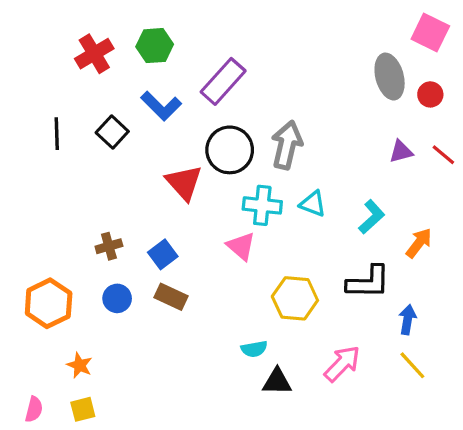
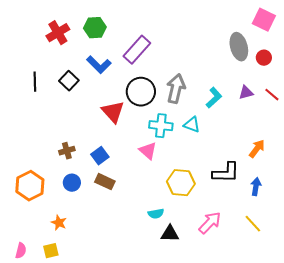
cyan L-shape: (372, 217) -> (214, 98), moved
blue arrow: (407, 320) -> (256, 187), moved
orange star: (80, 365) -> (59, 223), moved

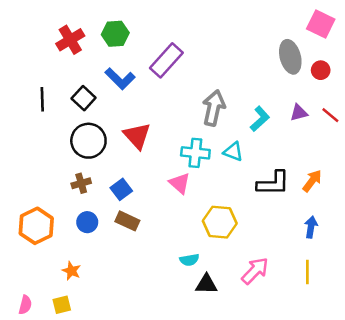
black circle: (141, 92) -> (88, 141), moved
black L-shape: (226, 173) -> (273, 183), moved
yellow line: (253, 224) -> (307, 272), turned 42

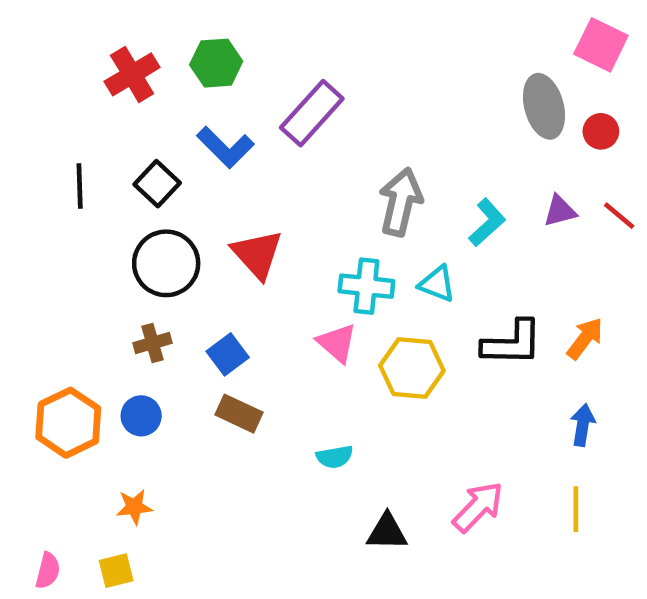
blue circle: (87, 222) -> (141, 416), moved
yellow hexagon: (220, 222) -> (412, 368), moved
cyan semicircle: (189, 260) -> (335, 457), moved
orange star: (71, 271) -> (134, 507), turned -30

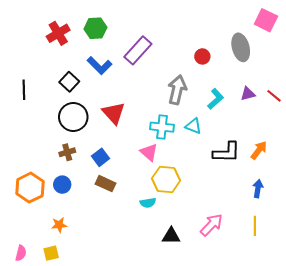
red circle: (601, 131) -> (202, 56), moved
black line: (80, 186) -> (24, 90), moved
yellow hexagon: (412, 368) -> (166, 180), moved

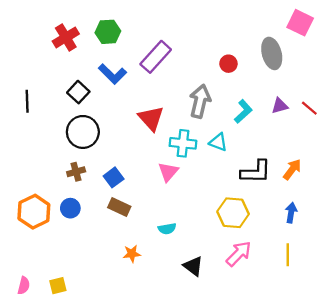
red triangle: (114, 113) -> (151, 118), moved
pink triangle: (149, 152) -> (168, 172), turned 30
yellow hexagon: (166, 180) -> (233, 213), moved
orange star: (59, 225) -> (132, 254), moved
black triangle: (171, 236) -> (193, 266), turned 36

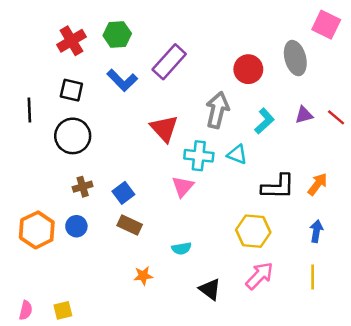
red circle: (228, 64) -> (248, 69), size x1.5
black square: (78, 92) -> (71, 90), moved, turned -30
black circle: (83, 132) -> (73, 136), moved

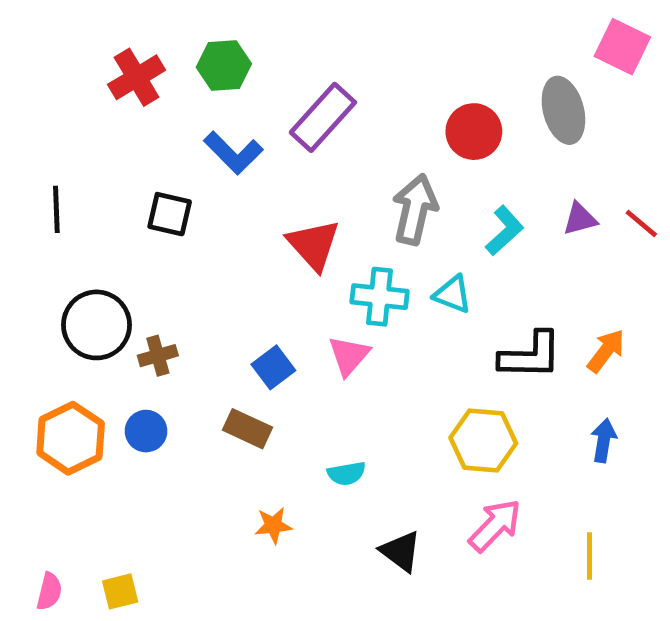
black square: (71, 90) -> (170, 214), moved
black circle: (73, 136) -> (96, 325), moved
blue square: (123, 193) -> (273, 367), moved
yellow line: (313, 277) -> (589, 556), moved

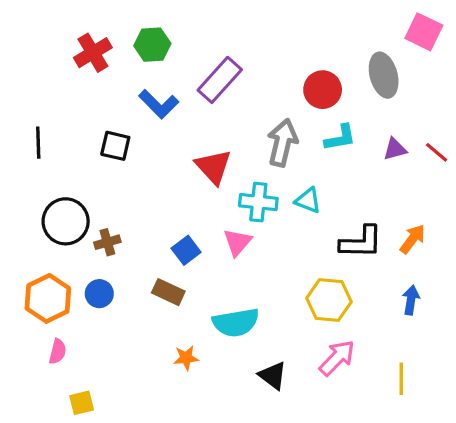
cyan L-shape: (505, 231) -> (340, 138), moved, turned 32
cyan semicircle: (346, 474) -> (236, 323), size x1.8
pink semicircle: (49, 591) -> (58, 351), moved

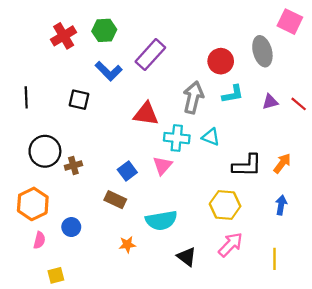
red triangle: (213, 167) -> (146, 114), turned -40
blue circle: (99, 294) -> (71, 227), moved

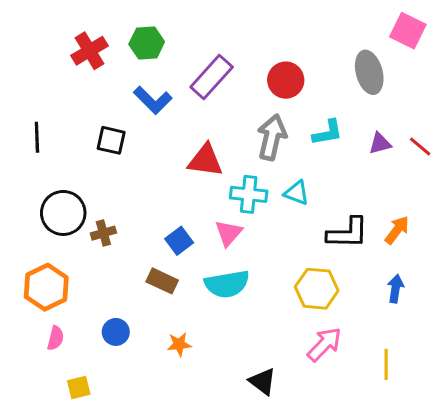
red circle: (221, 61) -> (286, 80), moved
cyan semicircle: (161, 220) -> (227, 284), moved
blue circle: (71, 227) -> (116, 332), moved
black triangle: (187, 257) -> (263, 381), moved

